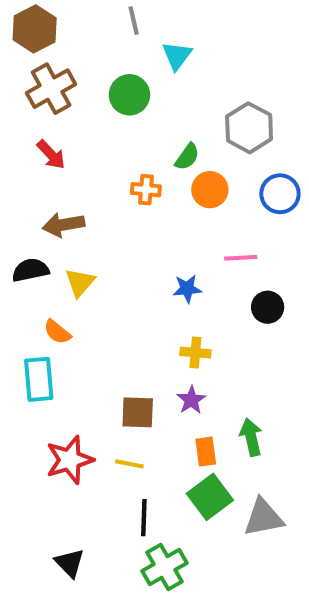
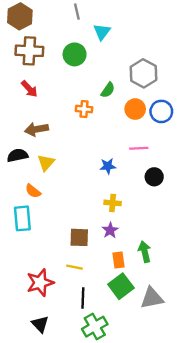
brown cross: (51, 89) -> (29, 51), turned 32
orange circle: (210, 190) -> (135, 109), moved
red star: (70, 460) -> (40, 283), moved

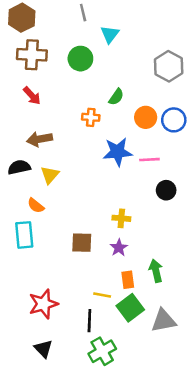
gray hexagon: (143, 73) -> (169, 66), moved
blue star: (108, 166) -> (118, 152), moved, size x1.6
brown square: (79, 237) -> (82, 243), moved
yellow line: (75, 267) -> (102, 295), moved

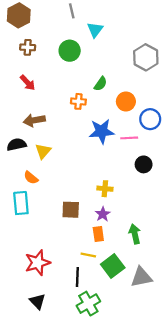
brown cross: (32, 55) -> (28, 47), size x0.6
blue circle: (174, 120) -> (150, 119), moved
orange rectangle: (128, 280) -> (98, 234), moved

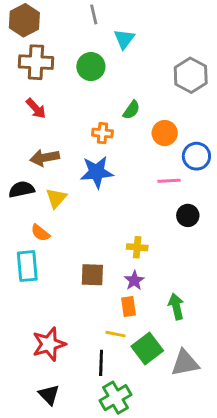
brown cross: (28, 47) -> (36, 62), size x1.6
blue star: (102, 131) -> (97, 172), moved

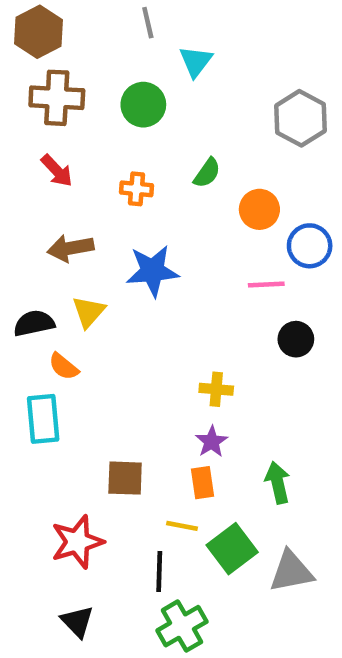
orange cross: (102, 133) -> (136, 189), moved
black semicircle: (22, 189) -> (34, 323), moved
brown square: (92, 275) -> (125, 478), moved

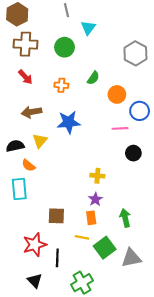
black line: (159, 571) -> (57, 258), moved

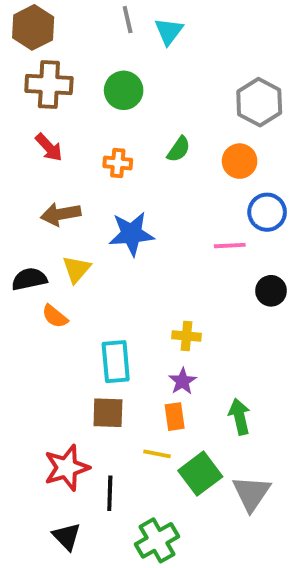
cyan triangle: (88, 28) -> (169, 31), moved
orange circle: (117, 94) -> (240, 161), moved
black circle: (133, 153) -> (271, 291), moved
cyan rectangle: (19, 189) -> (116, 362), moved
gray triangle: (131, 258) -> (251, 493), turned -45

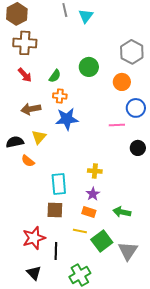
green circle: (124, 90) -> (89, 67), moved
green semicircle: (179, 149) -> (55, 76), moved
orange cross: (118, 163) -> (60, 96), moved
orange rectangle: (175, 417) -> (89, 212), turned -64
green arrow: (240, 417) -> (122, 212), turned -66

